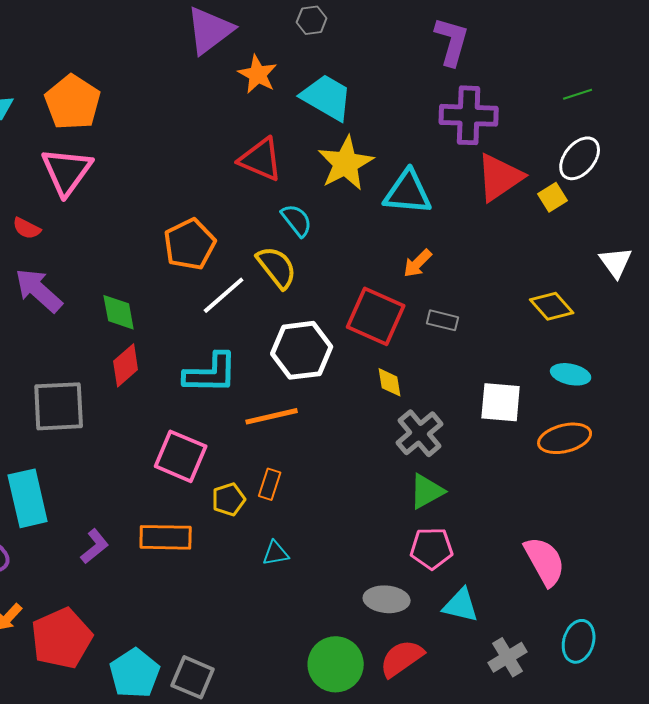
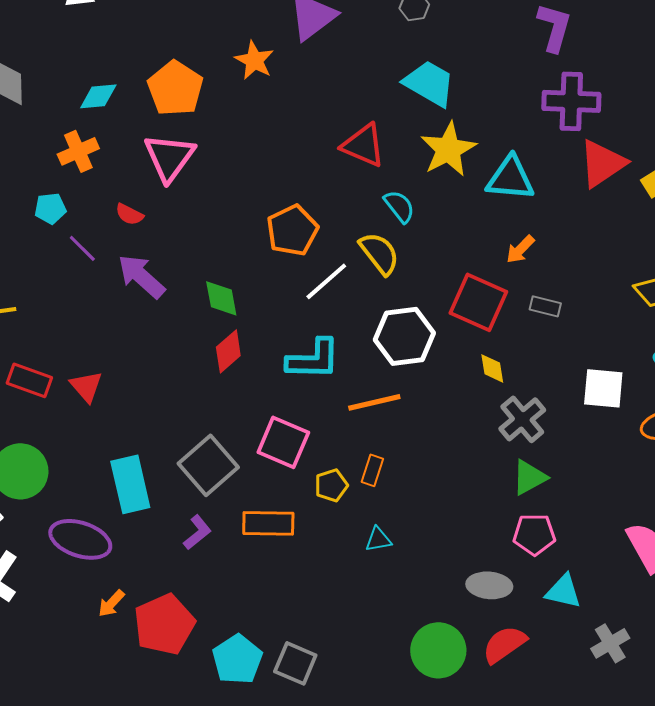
orange star: (258, 74) -> (254, 60), moved
gray square: (59, 406) -> (208, 465), moved, turned -38

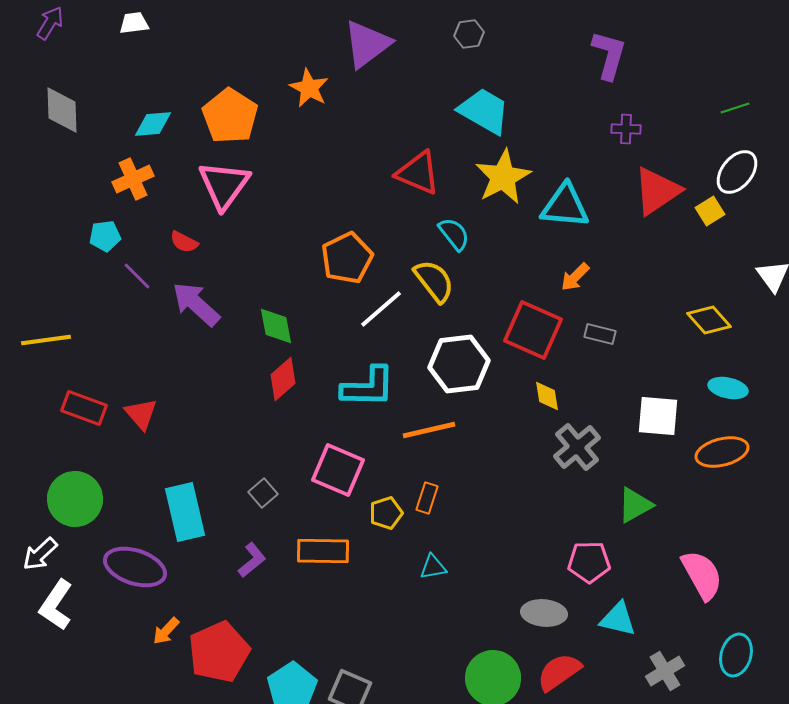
purple cross: (571, 101) -> (626, 129), size x0.5
gray square: (208, 465) -> (263, 493), size x0.5
green triangle: (529, 477) -> (635, 505), moved

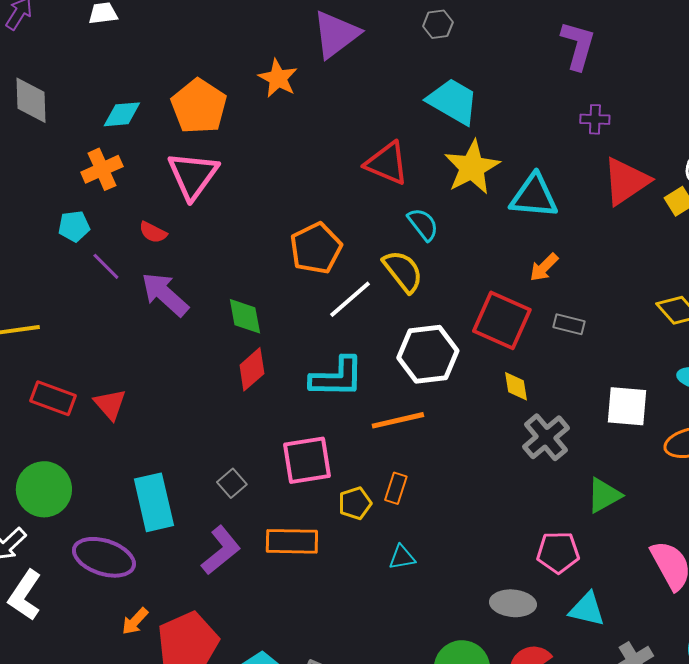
pink square: (338, 470) -> (307, 460), turned -32
purple L-shape: (252, 560) -> (221, 550), size x1.4

